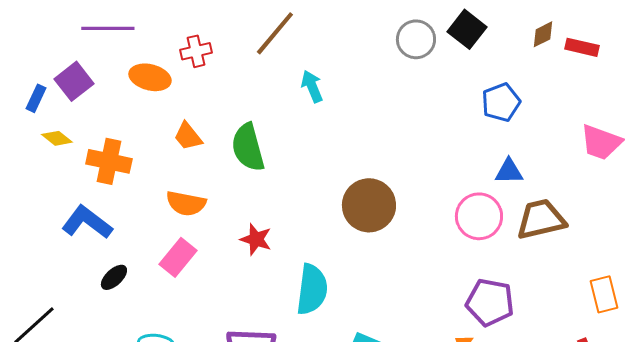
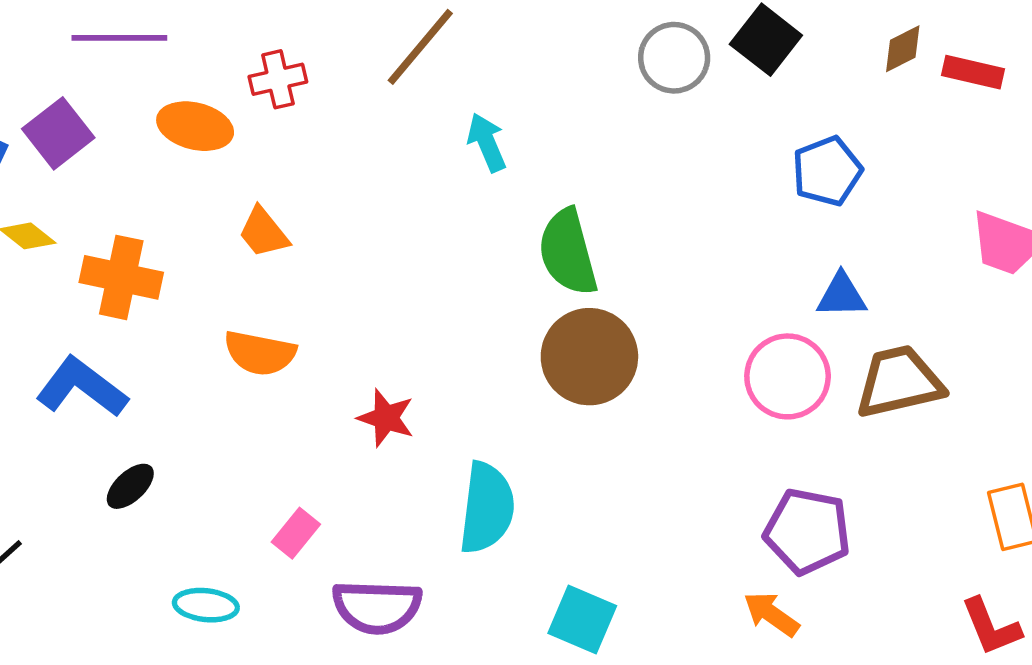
green semicircle: (248, 147) -> (568, 252), moved
pink rectangle: (178, 257) -> (296, 533), moved, size x0.7

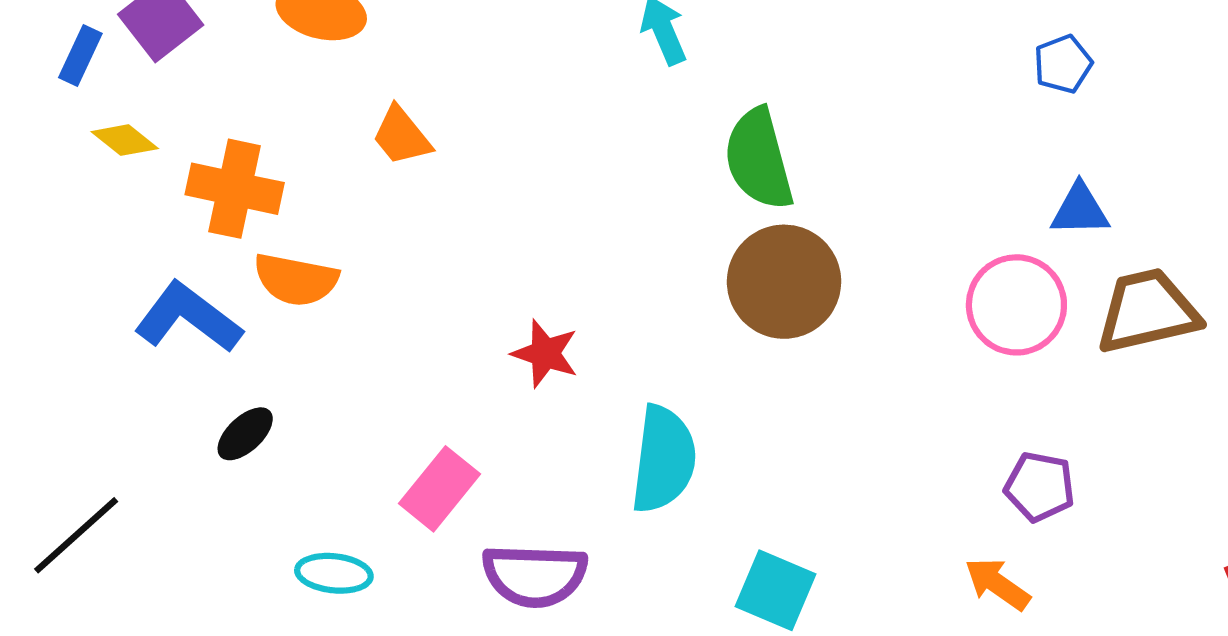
blue pentagon: (827, 171) -> (1063, 64), size x0.7
orange semicircle: (260, 353) -> (296, 280), moved
purple pentagon: (807, 531) -> (1040, 487), size x0.7
pink rectangle: (296, 533) -> (440, 489), size x1.4

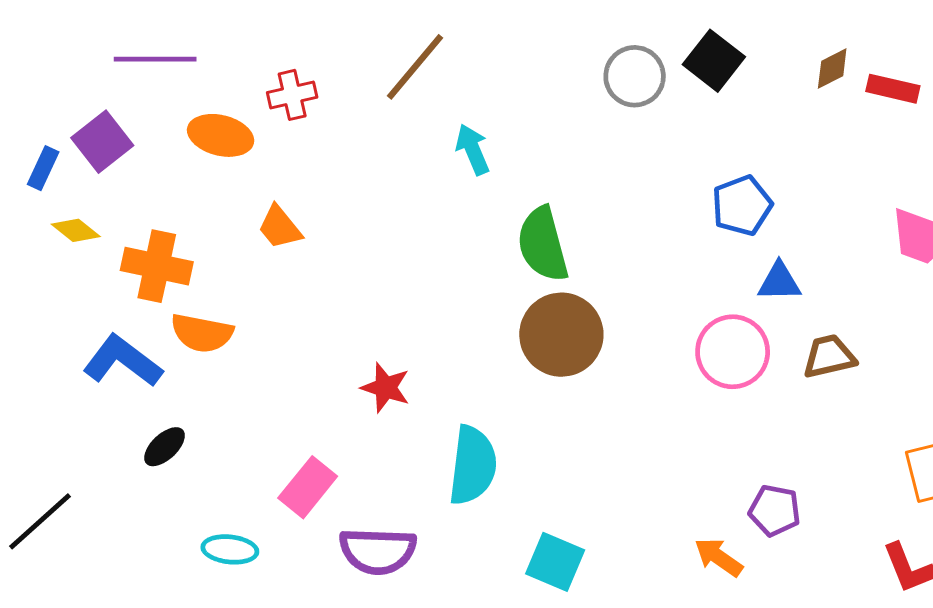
blue pentagon: (1063, 64) -> (742, 205), moved, size x1.4
brown trapezoid: (1147, 311) -> (829, 356), size x0.7
purple pentagon: (1040, 487) -> (775, 511), moved

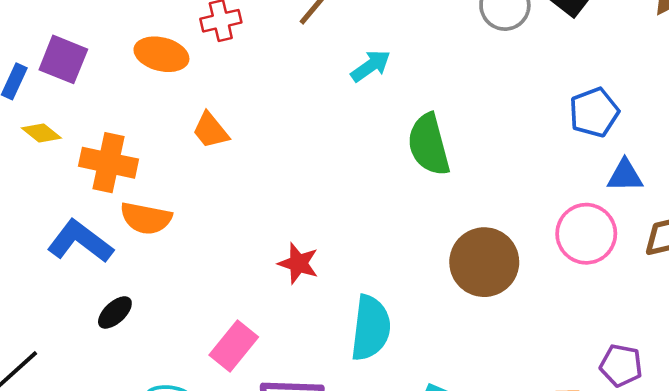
purple square: (102, 142) -> (63, 59), turned -30
cyan arrow: (473, 149) -> (371, 66), turned 78
brown circle: (561, 335) -> (484, 262), moved

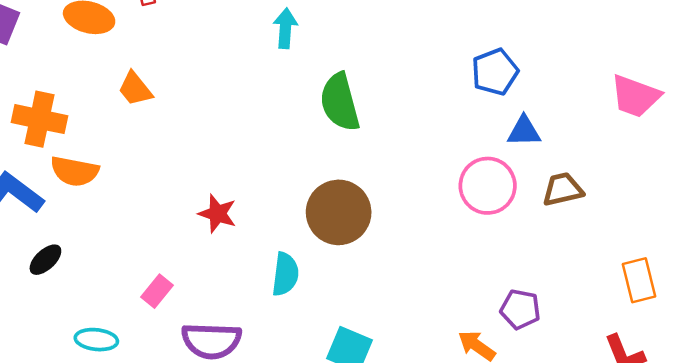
cyan arrow: (371, 66) -> (285, 28), turned -51
brown circle: (484, 262) -> (339, 212), moved
cyan semicircle: (371, 328) -> (285, 274), size x0.7
pink rectangle: (234, 346) -> (157, 291), size x0.7

